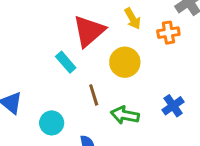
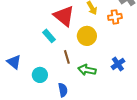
red triangle: (89, 31) -> (64, 16), turned -40

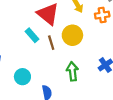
brown line: (67, 57) -> (51, 43), moved
green arrow: (87, 70) -> (72, 71), turned 72

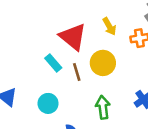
cyan circle: (22, 77) -> (48, 103), moved

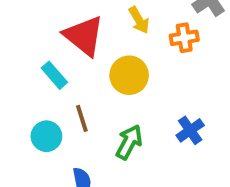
brown line: (77, 72) -> (82, 118), moved
green arrow: (103, 107) -> (129, 142), turned 35

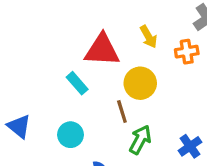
red triangle: (84, 36) -> (102, 50), turned -36
brown line: (82, 118) -> (122, 111), moved
blue cross: (190, 130) -> (190, 146), moved

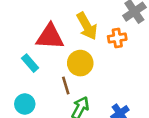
yellow arrow: (149, 37) -> (87, 26), size x1.5

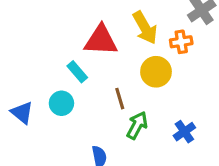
yellow circle: (80, 63) -> (156, 72), moved
cyan circle: (25, 104) -> (61, 103), moved

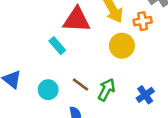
brown line: (120, 99) -> (81, 85), moved, turned -36
cyan circle: (61, 103) -> (48, 90), moved

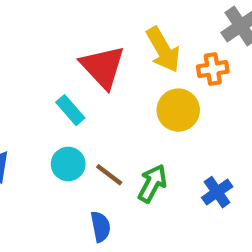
red triangle: (77, 20) -> (103, 67), turned 44
cyan circle: (48, 90) -> (68, 164), moved

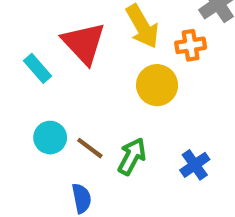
cyan rectangle: (70, 110) -> (38, 68), moved

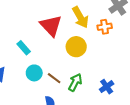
cyan rectangle: (38, 68) -> (24, 48), moved
yellow circle: (157, 85) -> (76, 47), moved

